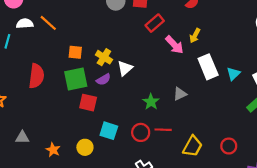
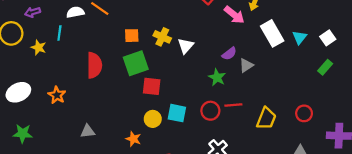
purple semicircle: (103, 80) -> (229, 54), moved
yellow circle: (85, 147) -> (153, 119), moved
orange star: (53, 150) -> (133, 139), moved

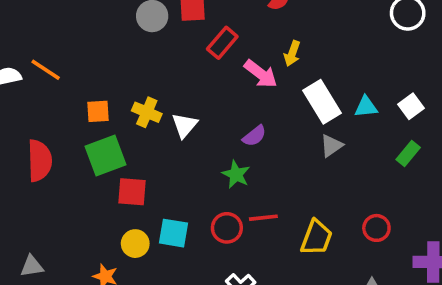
cyan triangle: (300, 37) -> (366, 107), turned 48
gray triangle: (246, 65) -> (331, 146), moved

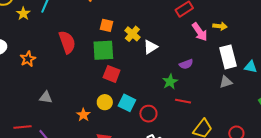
yellow arrow: (292, 53) -> (220, 26), turned -120
red semicircle: (40, 161) -> (67, 42), turned -35
red line: (263, 218) -> (183, 101), moved
red circle: (227, 228) -> (148, 114), moved

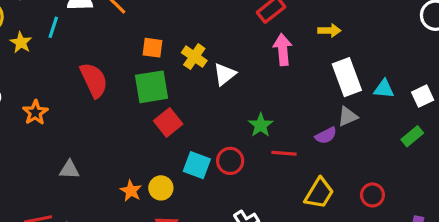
pink arrow: (200, 32) -> (283, 50), moved, turned -144
purple semicircle: (186, 64) -> (326, 136), moved
red square: (112, 74) -> (168, 122), turned 36
yellow circle: (105, 102) -> (161, 188), moved
red circle: (148, 114) -> (230, 161), moved

